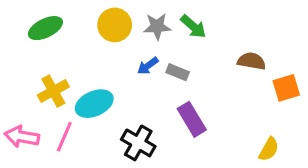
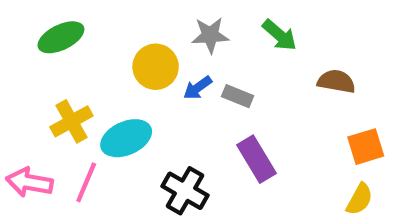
yellow circle: (115, 25) -> (156, 67), moved
green arrow: (193, 27) -> (280, 35), moved
orange square: (286, 88) -> (366, 147), moved

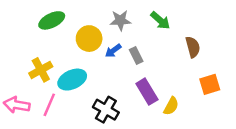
green ellipse: (61, 37) -> (52, 20), moved
brown semicircle: (336, 81) -> (193, 47), turned 65
gray rectangle: (238, 96) -> (136, 55), turned 42
yellow semicircle: (359, 199) -> (171, 106), moved

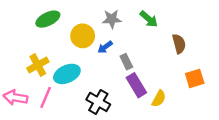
gray rectangle: (136, 55) -> (126, 62), moved

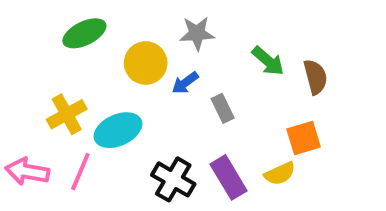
green arrow: (149, 19) -> (268, 61), moved
orange square: (195, 78) -> (304, 138), moved
purple rectangle: (136, 85) -> (229, 177), moved
yellow semicircle: (159, 99) -> (280, 174), turned 36

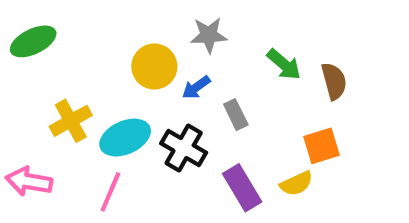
green ellipse: (84, 33) -> (33, 41), moved
pink line: (80, 172) -> (110, 192), moved
black cross: (173, 179) -> (184, 148), moved

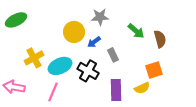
purple rectangle: (242, 188) -> (116, 90), turned 30

